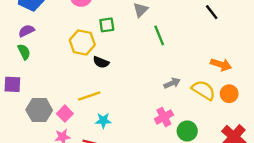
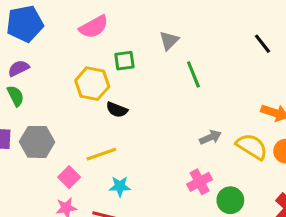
gray hexagon: (39, 110) -> (37, 142), moved

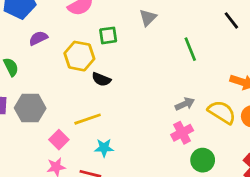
purple semicircle: (19, 68) -> (38, 38), moved
green line: (193, 74) -> (190, 49), moved
pink cross: (200, 182) -> (182, 133), moved

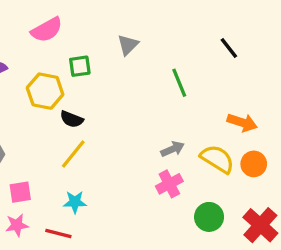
yellow line: (88, 119) -> (73, 154), moved, turned -32
pink square: (59, 140) -> (20, 192), turned 36
green circle: (203, 160) -> (209, 217), moved

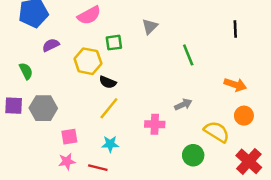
black line: (229, 48) -> (235, 29), moved, turned 35
yellow semicircle: (217, 159) -> (217, 132), moved
pink cross: (169, 184) -> (155, 124), moved, turned 30
green circle: (209, 217) -> (193, 155), moved

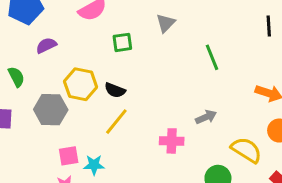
yellow hexagon: (88, 61) -> (81, 84), moved
gray hexagon: (43, 108) -> (51, 110), moved
cyan star: (110, 144) -> (94, 165), moved

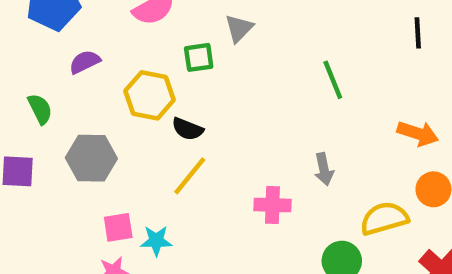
gray triangle: (166, 23) -> (239, 28), moved
yellow hexagon: (81, 84) -> (150, 95), moved
gray arrow: (206, 117) -> (324, 169), turned 102
yellow semicircle: (246, 150) -> (384, 218), turned -48

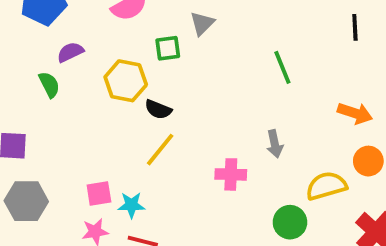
green semicircle: (40, 109) -> (49, 85), moved
gray hexagon: (91, 158) -> (26, 201), moved

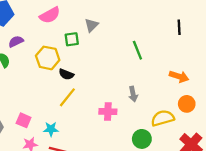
pink square: (99, 194) -> (24, 120), moved, turned 32

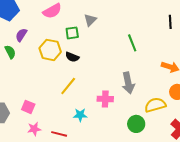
purple semicircle: (16, 41) -> (21, 35), turned -32
black semicircle: (66, 74) -> (72, 57), moved
gray arrow: (133, 94) -> (128, 83), size x1.5
cyan star: (51, 129) -> (80, 115), moved

